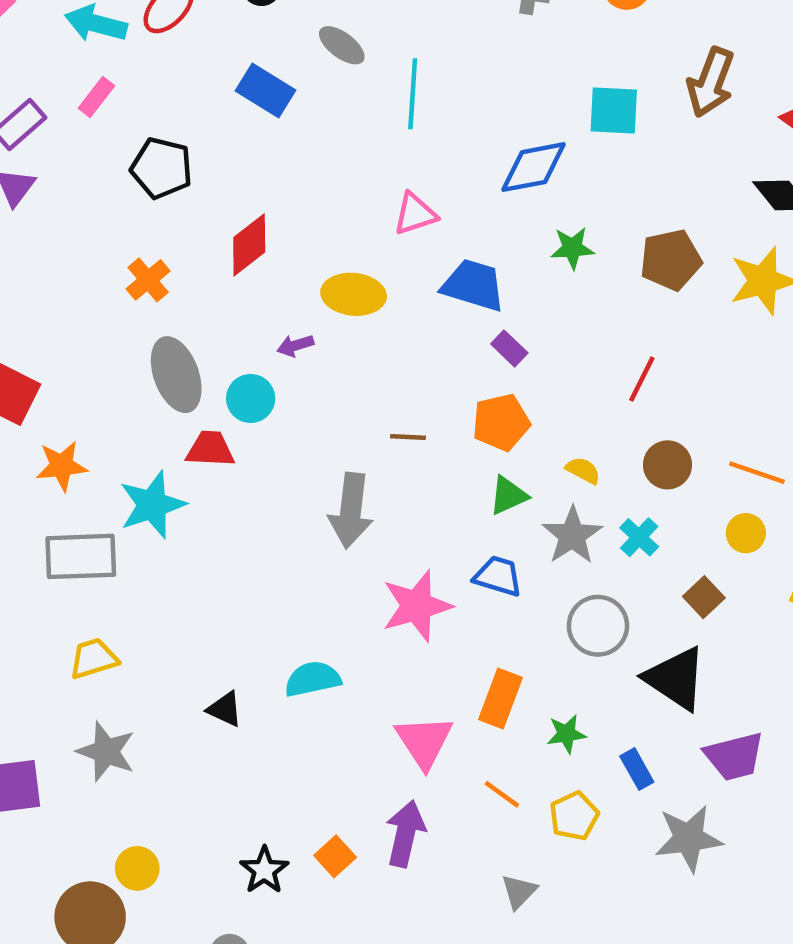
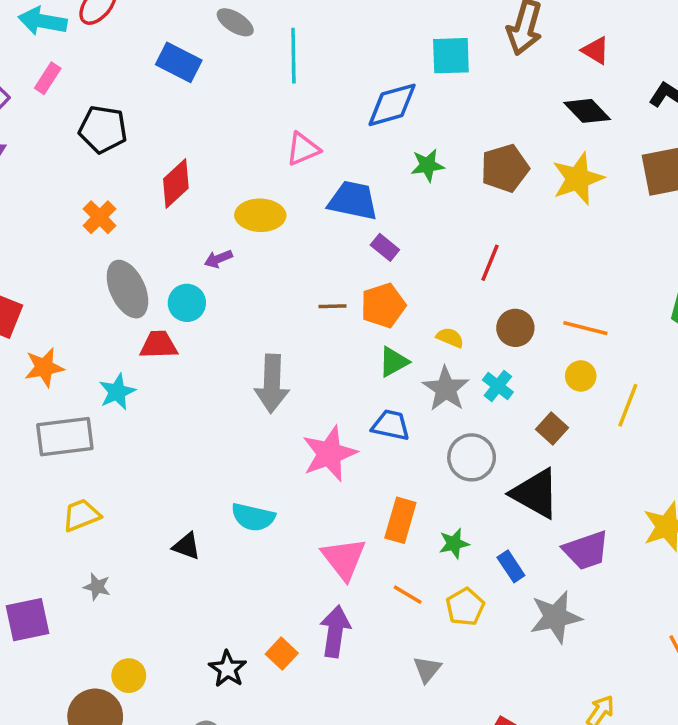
brown line: (408, 437) -> (333, 306), moved
cyan star: (152, 505) -> (117, 392), size x0.7
cyan semicircle: (313, 679) -> (253, 517), turned -150
gray star: (106, 752) -> (97, 587), size x0.6

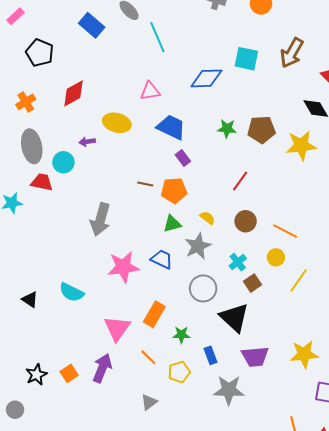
cyan line: (293, 56) -> (157, 37), turned -36
green star: (427, 165) -> (227, 129), moved
cyan cross: (498, 386) -> (238, 262), moved

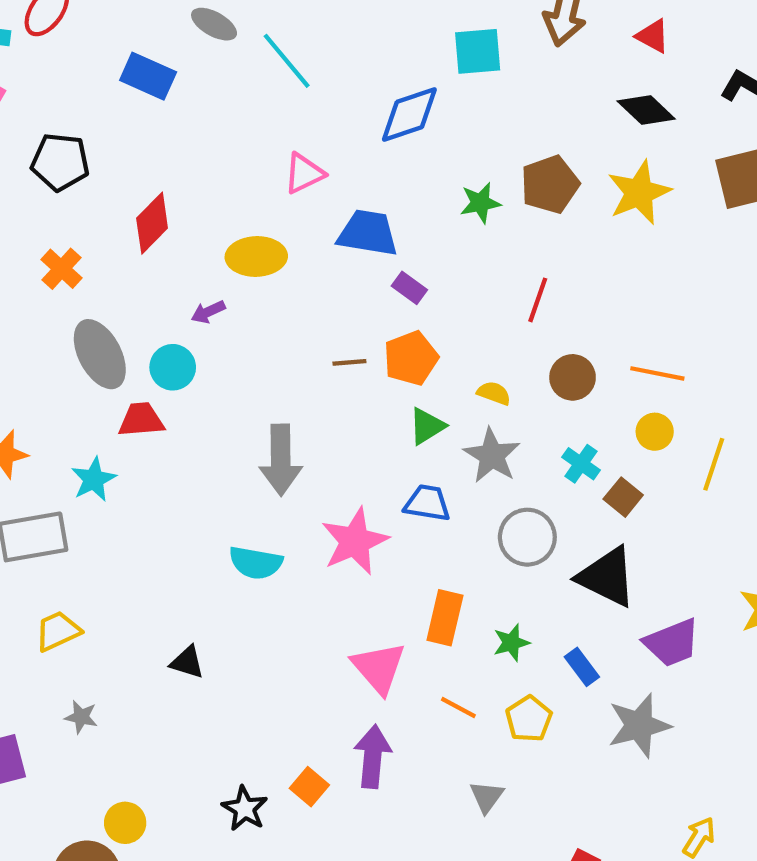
cyan semicircle: (72, 292) -> (256, 563), moved

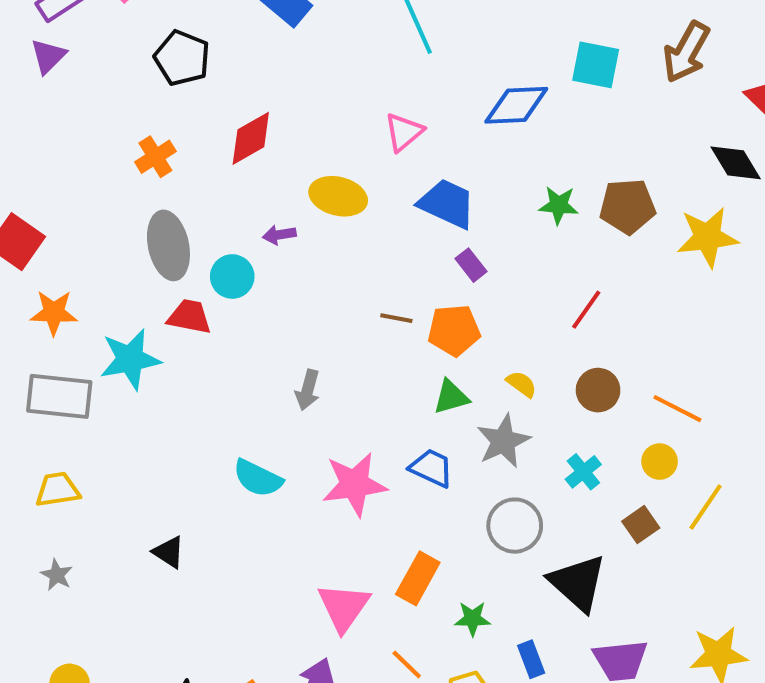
pink triangle: (304, 173) -> (404, 132), turned -30
gray arrow: (281, 460) -> (308, 390), size x0.6
cyan star: (94, 479) -> (130, 359), size x1.4
brown square: (623, 497) -> (641, 525), moved

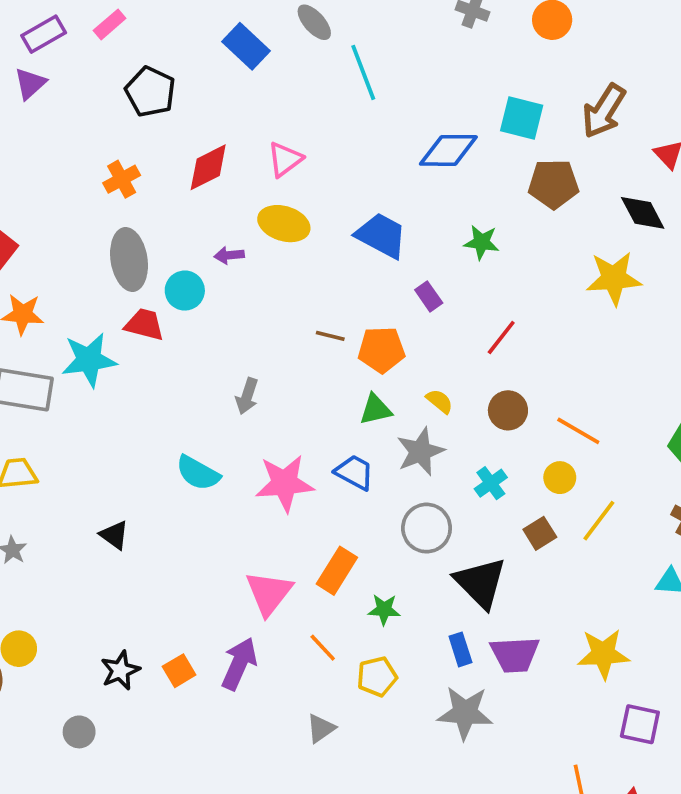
pink triangle: (404, 132) -> (285, 159), moved
brown pentagon: (627, 206) -> (553, 184), moved
purple rectangle: (471, 265) -> (429, 296), moved
blue rectangle: (531, 659) -> (460, 649), moved

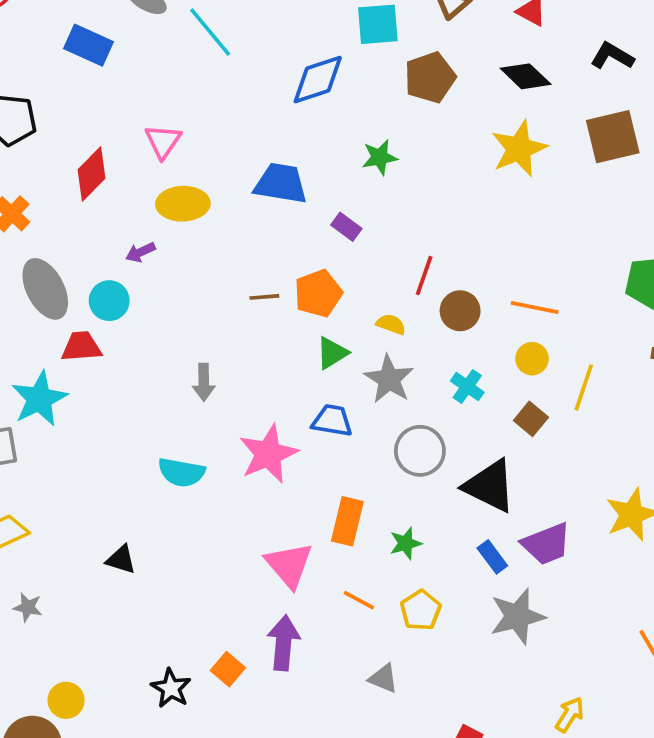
red line: (501, 338) -> (424, 276), moved
gray triangle: (321, 728) -> (383, 679), turned -44

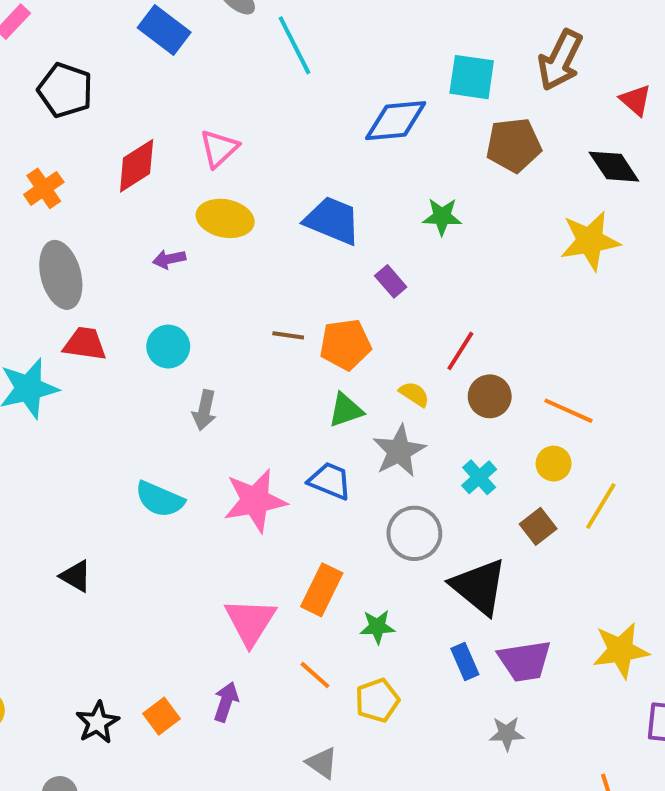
cyan circle: (109, 301) -> (168, 347), moved
gray star: (517, 616) -> (507, 733), moved, size x0.6
purple arrow: (283, 643) -> (226, 702), size x0.7

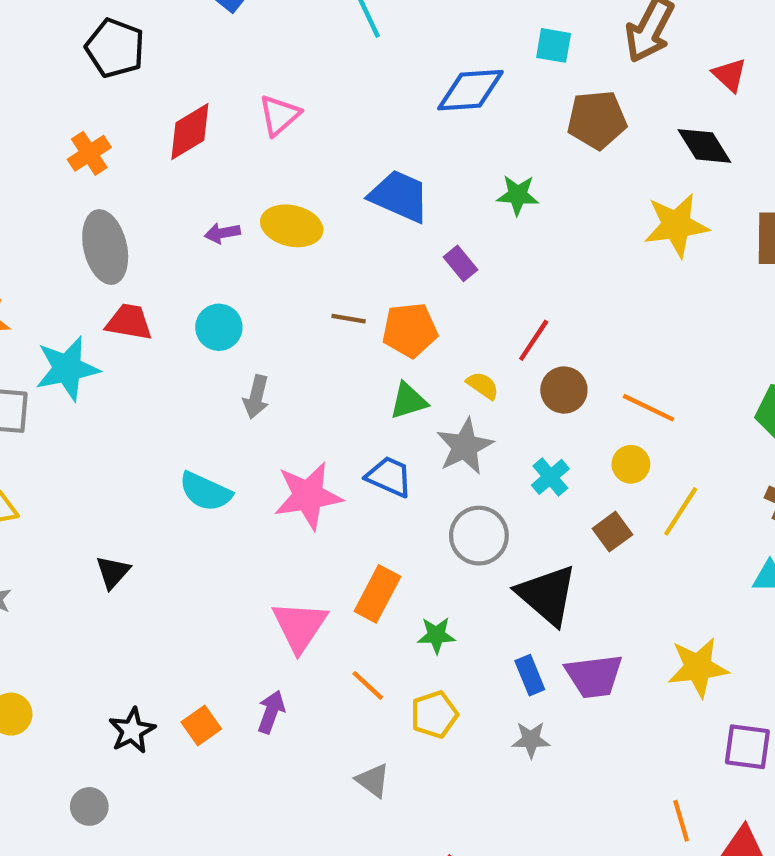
cyan square: (472, 77) -> (554, 45), size x0.7
yellow ellipse: (225, 218) -> (292, 226), moved
black triangle: (76, 576) -> (113, 572), turned 40
gray star: (507, 733) -> (531, 740), moved

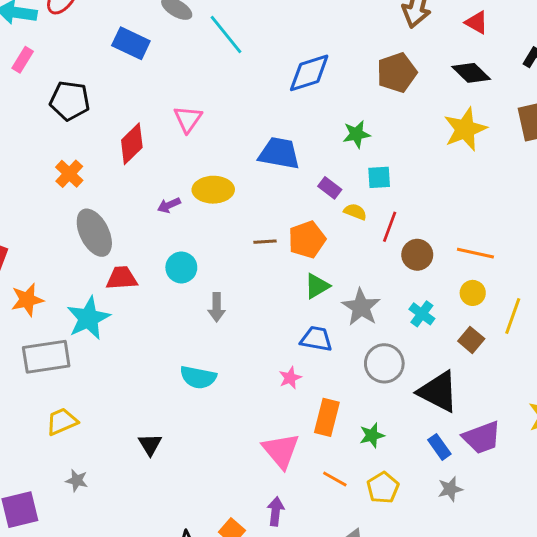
cyan square: (554, 45) -> (379, 177), moved
yellow semicircle: (483, 385) -> (355, 212), moved
pink star: (308, 496) -> (290, 378), moved, size x0.5

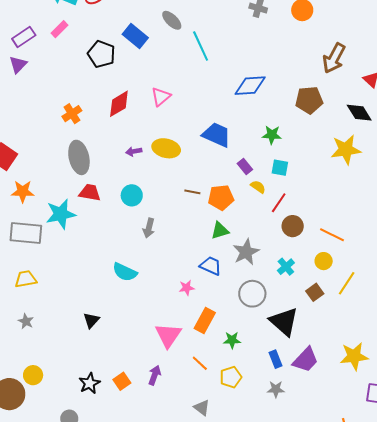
black pentagon: (70, 101) -> (101, 54), moved
purple trapezoid: (482, 438) -> (306, 360), turned -40
black triangle: (150, 444) -> (91, 320), moved

